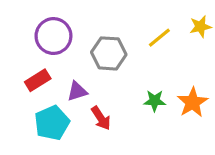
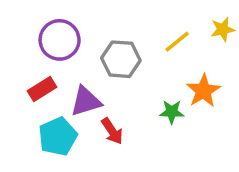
purple triangle: (77, 91) -> (86, 101), size x1.4
orange star: (193, 102) -> (203, 91), moved

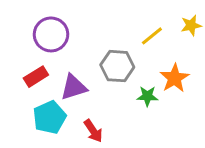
gray hexagon: (121, 59) -> (117, 66), moved
red arrow: (112, 131) -> (93, 131), moved

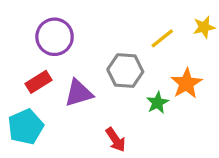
green star: (147, 96) -> (157, 103), turned -30
cyan pentagon: (49, 117) -> (26, 127), moved
red arrow: (93, 131) -> (116, 140), moved

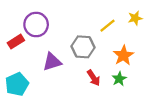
red rectangle: (38, 82) -> (16, 42), moved
green star: (157, 103) -> (119, 79), moved
red arrow: (116, 140) -> (94, 78), moved

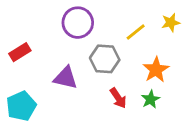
purple circle: (36, 25) -> (78, 23), moved
purple triangle: (52, 62) -> (66, 78), turned 30

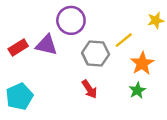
yellow line: (136, 32) -> (124, 40), moved
purple triangle: (66, 78) -> (46, 45), moved
red arrow: (118, 98) -> (89, 89), moved

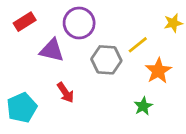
red rectangle: (18, 47) -> (25, 22), moved
red arrow: (89, 89) -> (65, 93), moved
green star: (137, 90) -> (143, 106), moved

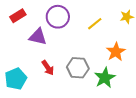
yellow line: (138, 45) -> (95, 24), moved
gray hexagon: (106, 60) -> (78, 68), moved
green star: (143, 106) -> (105, 78), size x1.5

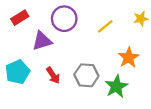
purple triangle: (38, 37) -> (42, 41), turned -30
cyan pentagon: (16, 79) -> (18, 72), moved

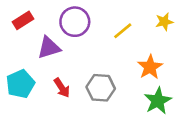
green star: (116, 86) -> (158, 101), moved

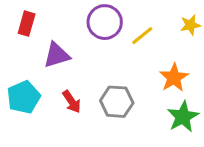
red rectangle: (23, 20) -> (27, 24), turned -42
purple circle: (75, 22) -> (105, 22), moved

